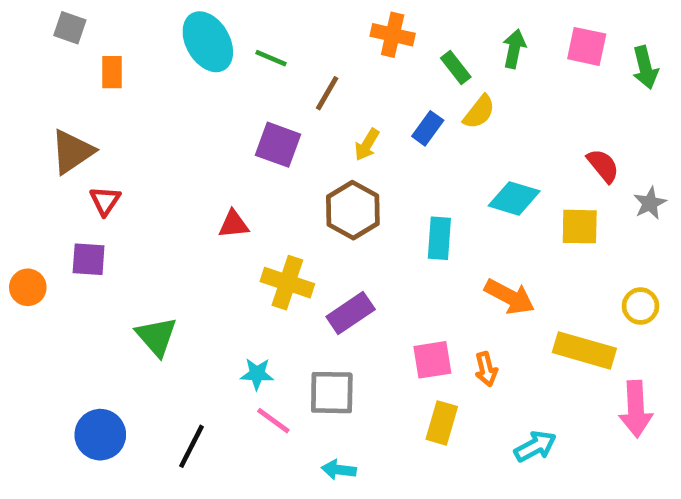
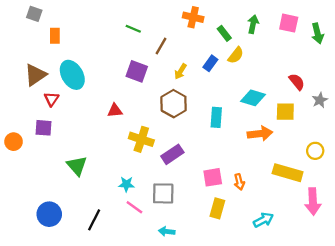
cyan ellipse: (208, 42) -> (72, 75), moved
orange arrow: (510, 297) -> (260, 134), moved, turned -35

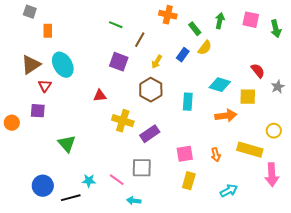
orange arrow: (239, 182) -> (216, 155), moved
cyan star: (126, 184) -> (89, 181), moved
black line: (94, 220) -> (71, 198), moved, turned 48
cyan arrow: (167, 231) -> (134, 201), moved

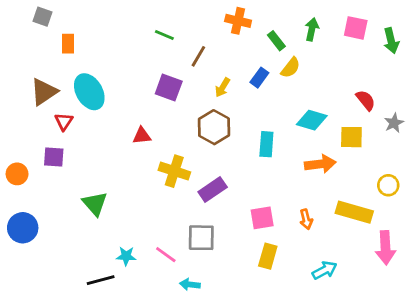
blue circle: (43, 186) -> (23, 228), moved

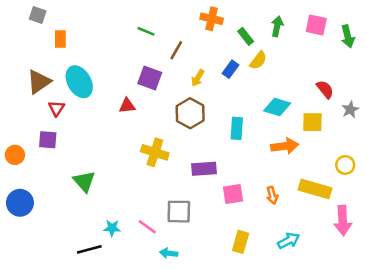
red triangle: (142, 136) -> (127, 106), moved
purple rectangle: (213, 190) -> (204, 169), moved, turned 30
yellow rectangle: (268, 256) -> (241, 242), moved

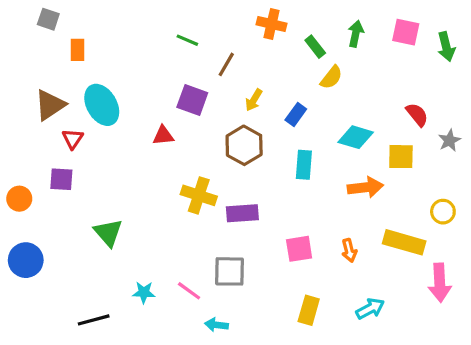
blue rectangle: (230, 69) -> (296, 115), moved
purple rectangle: (204, 169) -> (242, 213), moved
black line: (89, 249) -> (94, 320), moved

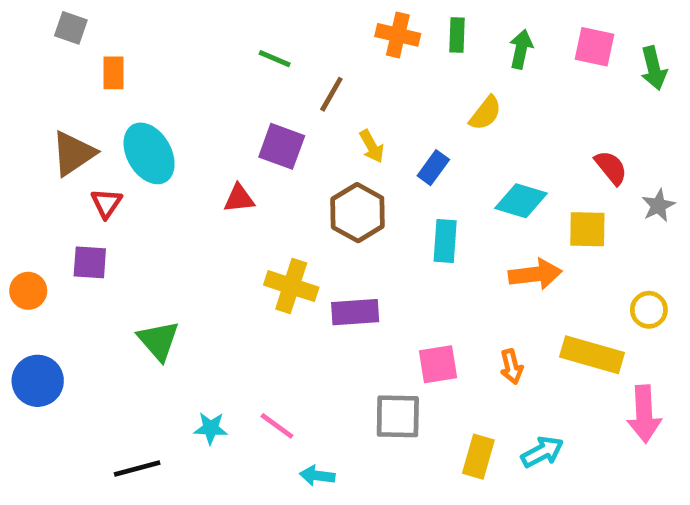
green rectangle: (315, 47) -> (457, 35), moved, turned 40
yellow arrow: (254, 100) -> (372, 146), turned -60
gray square: (229, 271) -> (398, 416), moved
yellow rectangle: (309, 310) -> (478, 457), moved

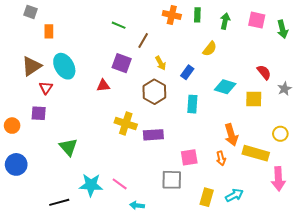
orange arrow: (535, 274) -> (231, 135), moved, turned 80
cyan star: (211, 428) -> (91, 185), size x1.6

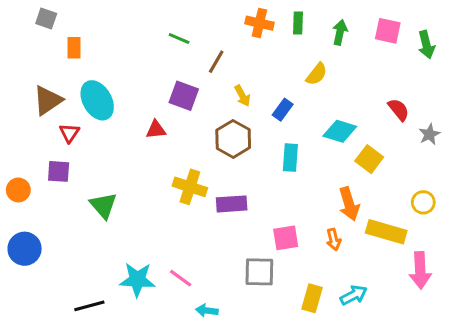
yellow square: (254, 99) -> (369, 159), moved, turned 36
green triangle: (68, 147) -> (103, 205), moved

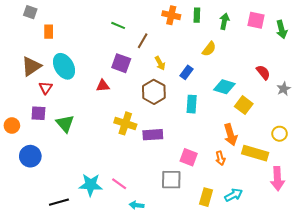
green triangle: (103, 205) -> (65, 123), moved
pink square: (286, 238) -> (189, 157), turned 30
blue circle: (25, 249) -> (30, 156), moved

